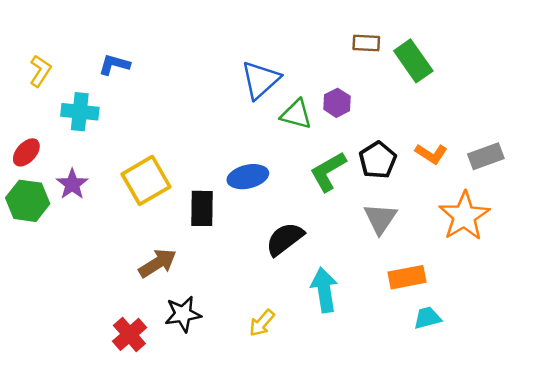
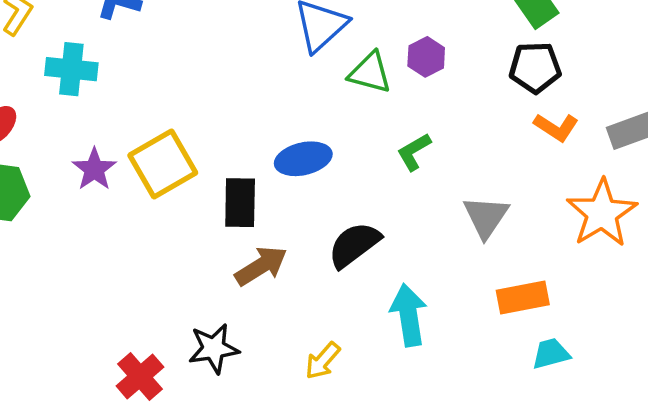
black pentagon: (378, 160) -> (535, 67), moved, turned 30
green L-shape: (328, 172) -> (414, 152), size x0.7
purple star: (72, 184) -> (94, 169), moved
brown arrow: (157, 263) -> (261, 266), moved

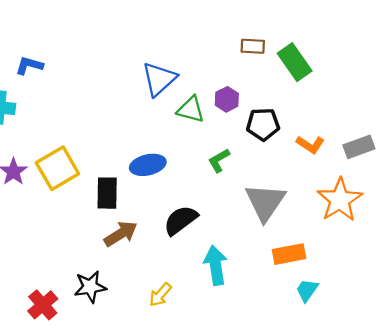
black pentagon: (535, 67) -> (263, 124), moved
gray triangle: (486, 217) -> (265, 202), size x1.4
cyan trapezoid: (551, 354) -> (307, 290), turned -40

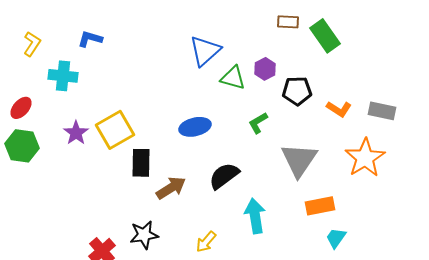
gray rectangle: (359, 147) -> (382, 111), turned 32
black rectangle: (107, 193) -> (141, 163), moved

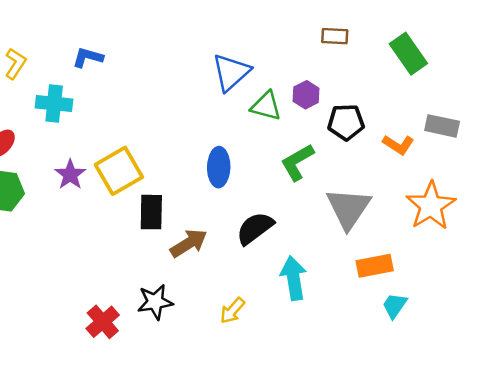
green rectangle: (325, 36) -> (408, 54), moved
gray rectangle: (382, 111) -> (442, 126), moved
green L-shape: (258, 123) -> (297, 162), size x1.4
blue ellipse: (195, 127) -> (219, 167), turned -76

